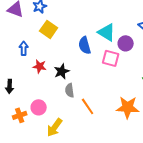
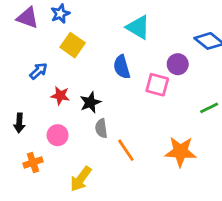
cyan triangle: (107, 32) -> (138, 27), moved
blue arrow: (24, 48) -> (38, 71), turned 48
pink circle: (39, 107) -> (58, 135), moved

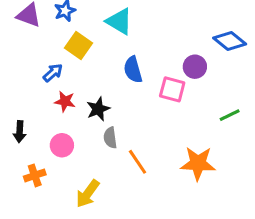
cyan triangle: (138, 27) -> (119, 21), moved
blue arrow: (38, 71) -> (53, 73), moved

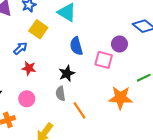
black star: (98, 109) -> (67, 73), moved
orange star: (198, 163) -> (121, 98), moved

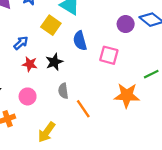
yellow square: (38, 29) -> (51, 25), moved
purple circle: (119, 44) -> (126, 24), moved
black star: (67, 73) -> (54, 62), moved

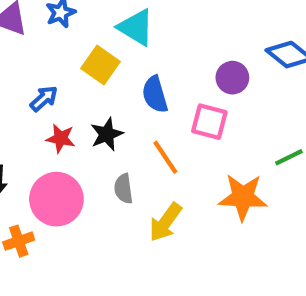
purple circle: (126, 24) -> (232, 78), moved
pink circle: (28, 96) -> (56, 199), size x1.6
orange line: (83, 109) -> (165, 157), moved
yellow arrow: (47, 132) -> (165, 222), moved

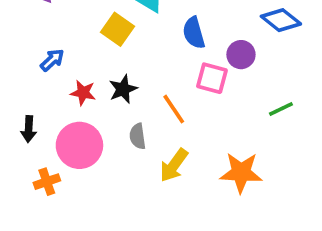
purple circle: (232, 78) -> (241, 55), moved
blue semicircle: (155, 94) -> (194, 33), moved
blue arrow: (44, 99) -> (52, 60), moved
orange star: (243, 197) -> (241, 173), moved

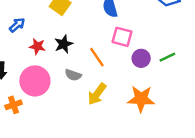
purple circle: (241, 55) -> (141, 58), moved
gray semicircle: (138, 136) -> (73, 75), turned -63

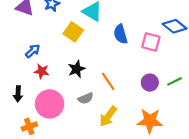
pink square: (122, 37) -> (151, 42), moved
red star: (37, 46) -> (42, 71), moved
gray semicircle: (73, 75) -> (86, 98), turned -42

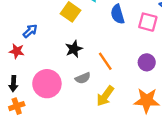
red star: (42, 71) -> (17, 51), moved
black arrow: (18, 94) -> (13, 84), moved
orange cross: (29, 126) -> (17, 106), moved

